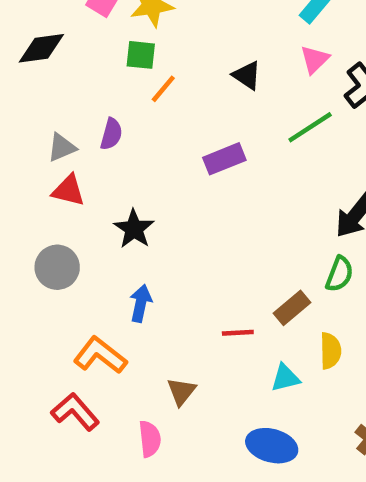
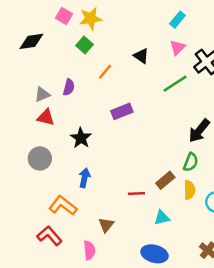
green square: (141, 55) -> (84, 45), turned 35
orange line: (163, 89) -> (105, 72), moved
purple rectangle: (224, 159) -> (122, 111), moved
yellow semicircle: (330, 351) -> (189, 190), moved

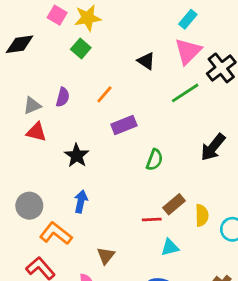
pink triangle: (177, 47) -> (188, 51), size x1.5
orange line: (105, 72) -> (104, 94), moved
gray circle: (40, 158) -> (29, 206), moved
green semicircle: (191, 162) -> (155, 160), moved
red line: (136, 193) -> (152, 220), moved

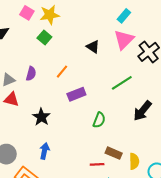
green line: (185, 93) -> (122, 83), moved
brown rectangle: (174, 204) -> (114, 153), turned 63

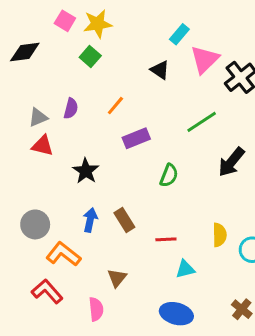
cyan rectangle: (124, 16) -> (179, 34), moved
brown rectangle: (114, 153) -> (124, 220), moved, turned 35

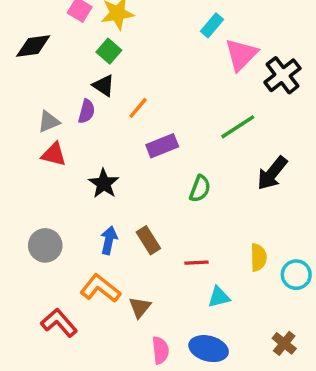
black triangle: (160, 70) -> (104, 86), moved
orange L-shape: (63, 254) -> (100, 288), moved
pink semicircle: (96, 309) -> (160, 350), moved

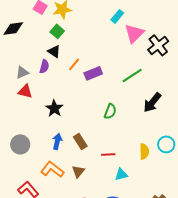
purple rectangle: (162, 146) -> (93, 73), moved
cyan circle: (296, 275) -> (166, 144), moved
brown triangle: (140, 307) -> (78, 171), moved

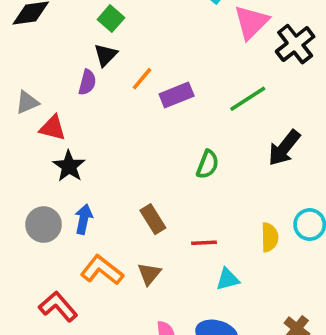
black triangle: (54, 51) -> (106, 55), turned 40
gray triangle: (22, 72) -> (27, 102), moved
black star: (54, 108) -> (69, 166), moved
blue arrow: (57, 141) -> (84, 219), moved

